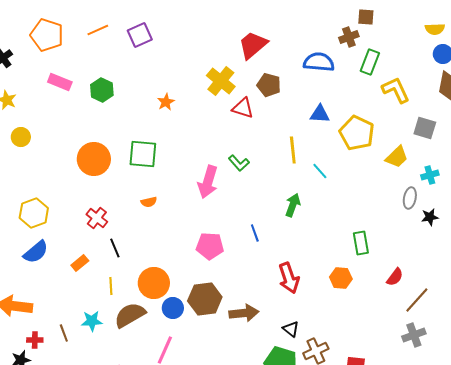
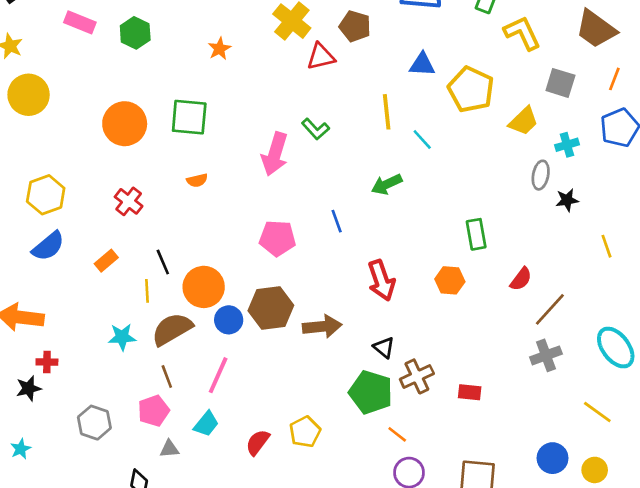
red triangle: (243, 108) -> (321, 57), turned -30
yellow circle: (21, 137) -> (29, 95), size x1.6
green arrow: (293, 205) -> (387, 184), turned -135
black line: (115, 248) -> (163, 262), moved
brown line: (64, 333) -> (167, 376), moved

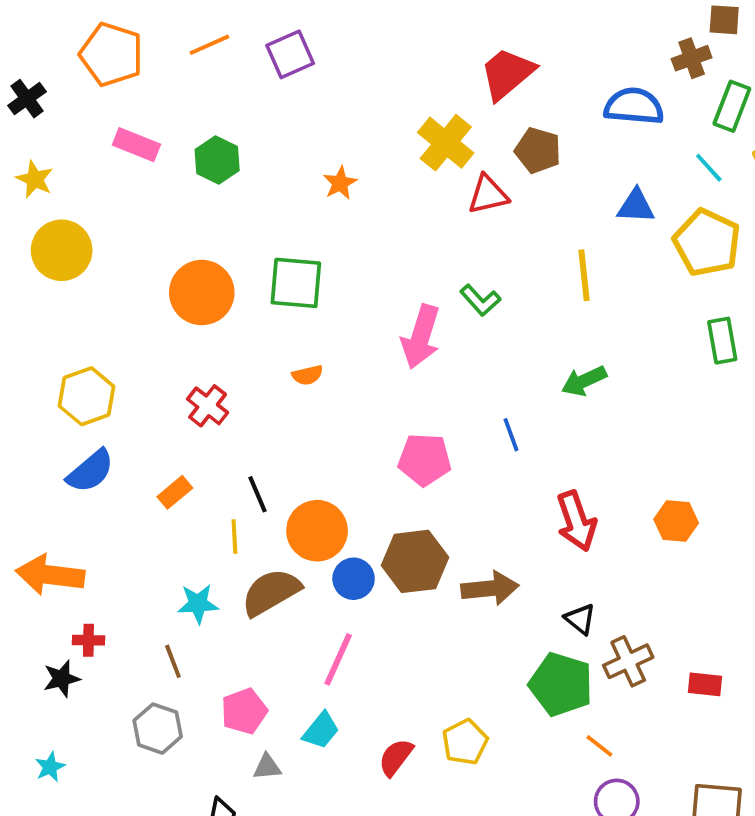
cyan line: (422, 140) -> (709, 168), moved
green rectangle: (476, 234) -> (722, 341), moved
brown line: (167, 376) -> (173, 661), moved

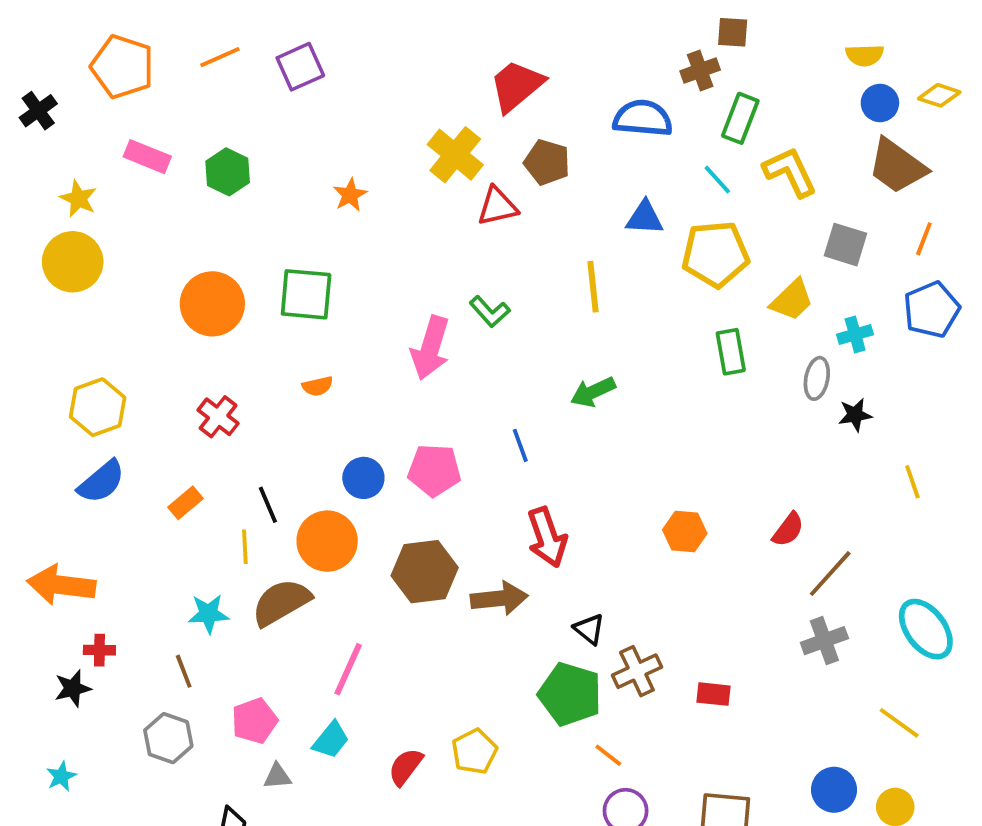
yellow star: (35, 179) -> (78, 199), moved
yellow pentagon: (707, 243) -> (715, 254), turned -30
red arrow: (576, 521) -> (547, 537), moved
blue circle: (354, 579) -> (363, 478), moved

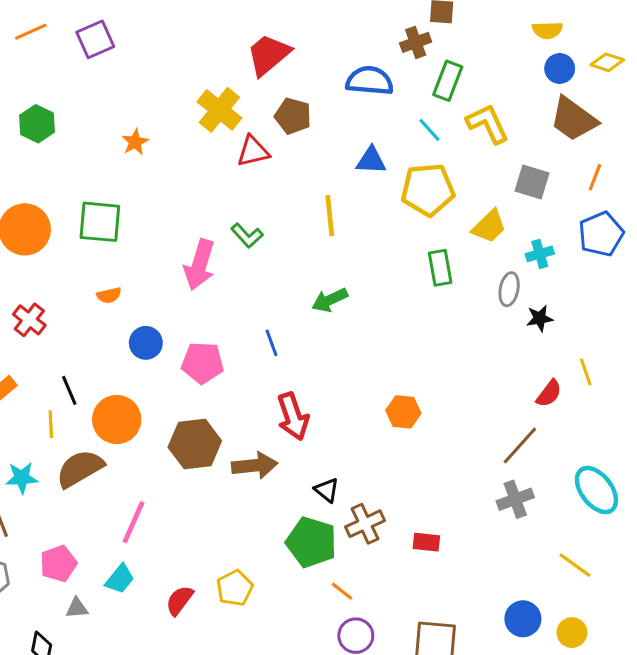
blue circle: (363, 478) -> (146, 343), moved
red semicircle: (788, 530) -> (549, 393), moved

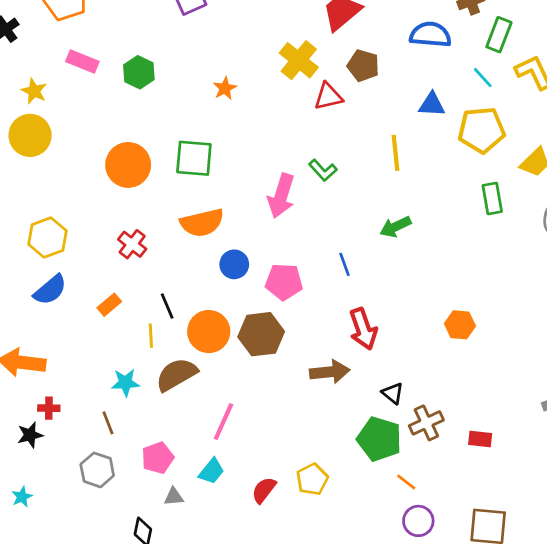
orange semicircle: (109, 295) -> (202, 223), size x2.0
brown hexagon: (195, 444) -> (261, 334), moved

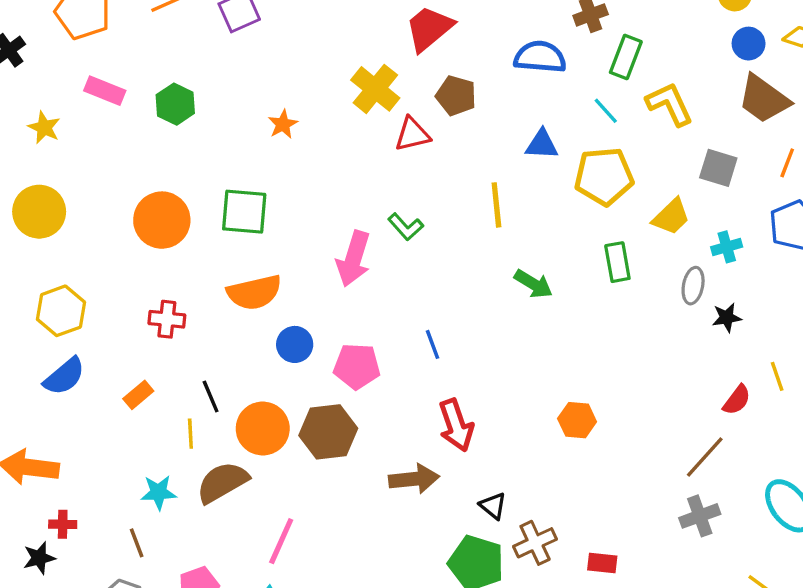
yellow circle: (30, 135) -> (39, 212), moved
green arrow: (395, 227) -> (533, 284), moved, turned -124
red cross: (132, 244) -> (167, 319), turned -32

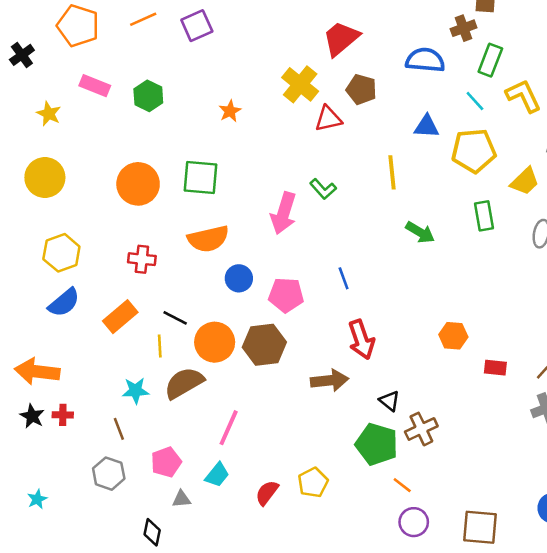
orange rectangle: (138, 395) -> (120, 317), size x1.5
black line: (211, 397) -> (175, 318), turned -40
black star: (39, 558) -> (32, 416), moved, turned -30
red rectangle: (602, 563) -> (495, 368), moved

